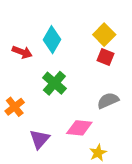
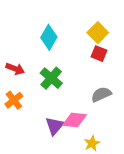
red arrow: (22, 52) -> (15, 69), moved
purple triangle: (40, 139) -> (55, 126), moved

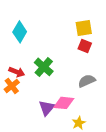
yellow square: (98, 33) -> (84, 28), turned 36
cyan diamond: (49, 37) -> (20, 32), moved
red arrow: (15, 69) -> (17, 72), moved

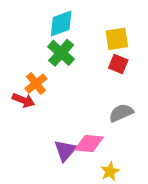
cyan diamond: (20, 32) -> (61, 24), moved, turned 40
green cross: (44, 67) -> (61, 53), moved
orange cross: (12, 86) -> (36, 84), moved

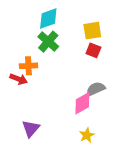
orange cross: (36, 84) -> (28, 66), turned 35
pink diamond: (89, 144) -> (82, 103), moved, turned -35
purple triangle: (65, 150) -> (31, 129), moved

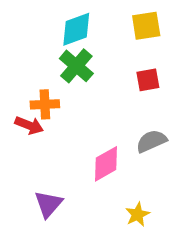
yellow square: (92, 31) -> (146, 26), moved
red square: (93, 50) -> (148, 80), turned -32
pink diamond: (82, 103) -> (106, 164), moved

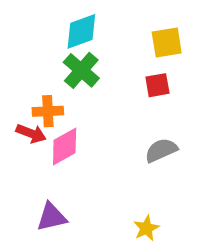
yellow square: (146, 26) -> (167, 42), moved
pink diamond: (106, 164) -> (65, 146), moved
purple triangle: (48, 204) -> (52, 217), turned 36

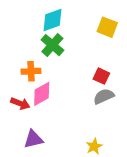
yellow square: (167, 42) -> (107, 27), turned 30
red square: (157, 85) -> (101, 76), moved, turned 35
red arrow: (31, 133) -> (20, 103), moved

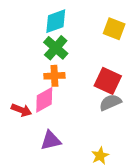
orange cross: (31, 71) -> (54, 76), moved
red square: (101, 76) -> (108, 81), size x1.5
purple triangle: (33, 139) -> (51, 141), moved

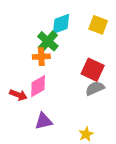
cyan diamond: (56, 21) -> (61, 24), moved
orange cross: (54, 76) -> (41, 57), moved

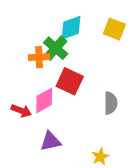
orange cross: (41, 57) -> (39, 57), moved
red square: (93, 70) -> (70, 81), moved
gray semicircle: (95, 88) -> (111, 103), turned 114

